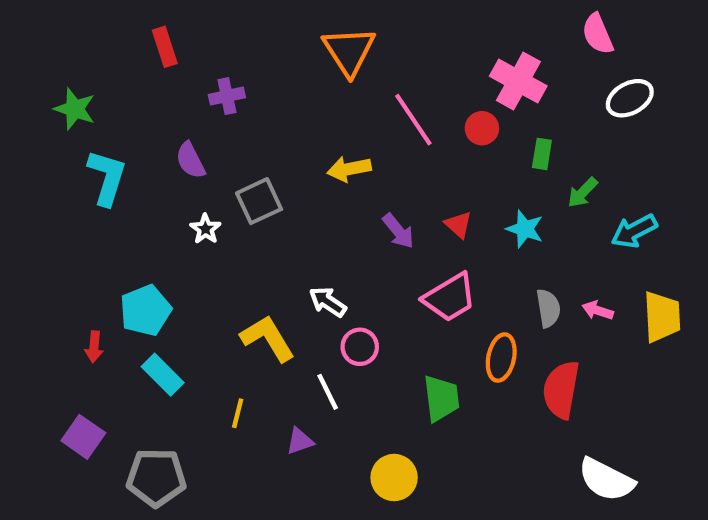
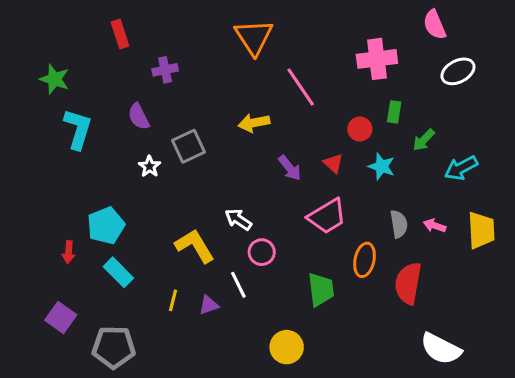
pink cross: (518, 81) -> (377, 59), turned -36
red circle: (482, 128) -> (360, 129), moved
purple triangle: (300, 441) -> (209, 305), moved

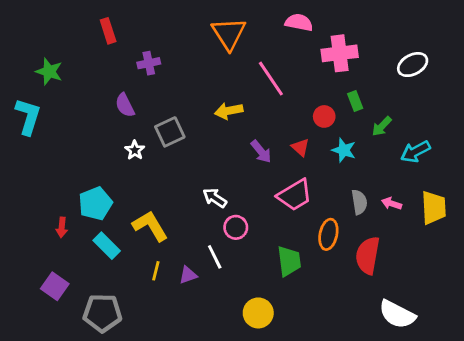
pink semicircle: (435, 25) -> (299, 22), moved, turned 124
green rectangle: (394, 112) -> (355, 101), turned -30
cyan L-shape: (78, 129) -> (28, 116), moved
yellow L-shape: (195, 246) -> (150, 226), moved

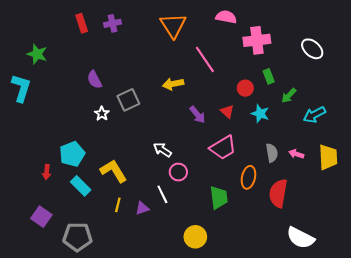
purple cross: (149, 63) -> (113, 23), moved
white ellipse: (413, 65) -> (312, 49), turned 70

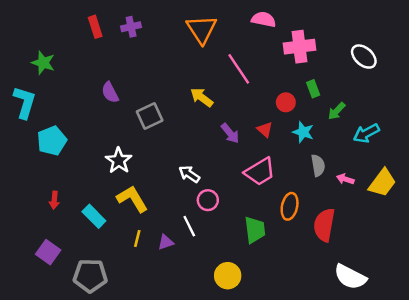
yellow arrow: (173, 84) -> (202, 97), turned 48
white star: (102, 114) -> (119, 161), moved, size x1.5
gray semicircle: (272, 153) -> (318, 165), moved
cyan pentagon: (72, 154) -> (52, 141), moved
yellow trapezoid: (328, 157) -> (382, 183), turned 40

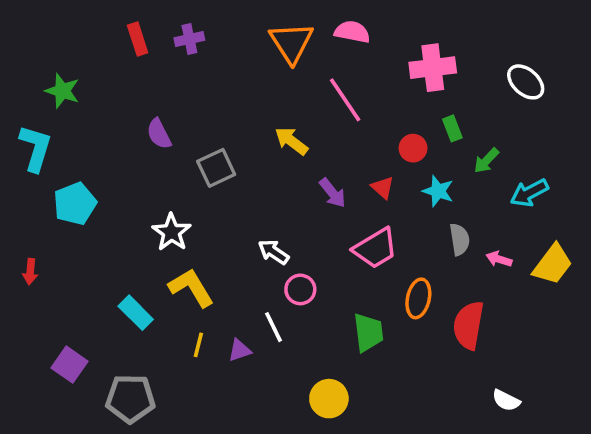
pink semicircle: (264, 19) -> (352, 32), moved
red arrow: (54, 200) -> (30, 272), moved
white semicircle: (350, 277) -> (506, 400), size x0.6

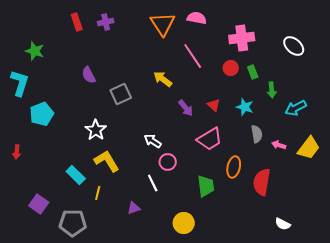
red circle: (413, 148) -> (231, 68), moved
green arrow: (486, 161) -> (272, 90), turned -49
yellow line: (198, 345) -> (98, 193), moved
purple triangle: (239, 350) -> (134, 208), moved

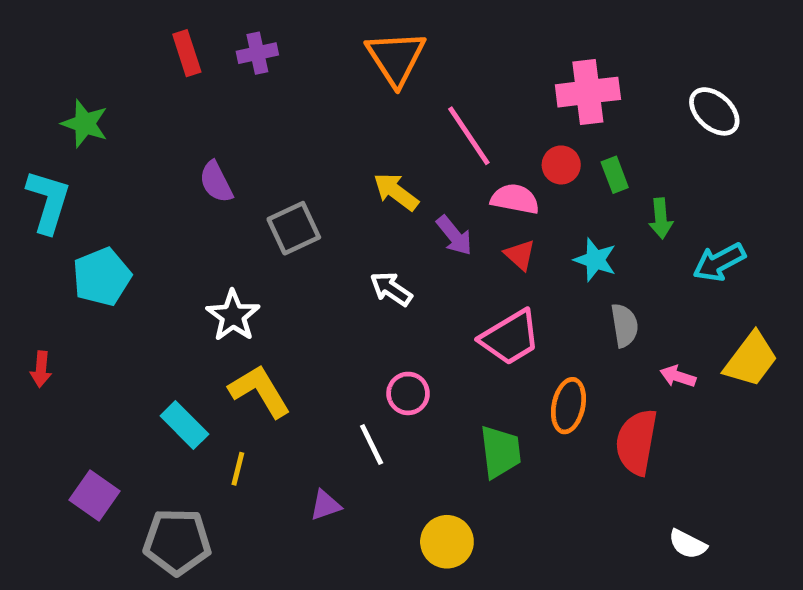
pink semicircle: (197, 18) -> (515, 199), moved
purple arrow: (186, 108) -> (454, 235), moved
white arrow: (153, 141) -> (391, 289), moved
pink arrow: (279, 145) -> (678, 376), moved

